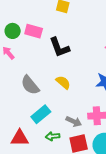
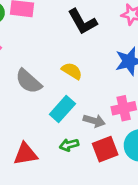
black L-shape: (59, 47) -> (82, 22), moved
cyan rectangle: (41, 114) -> (62, 109), moved

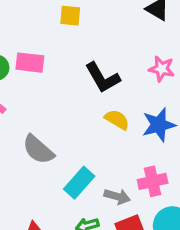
yellow semicircle: (72, 71) -> (117, 120), moved

